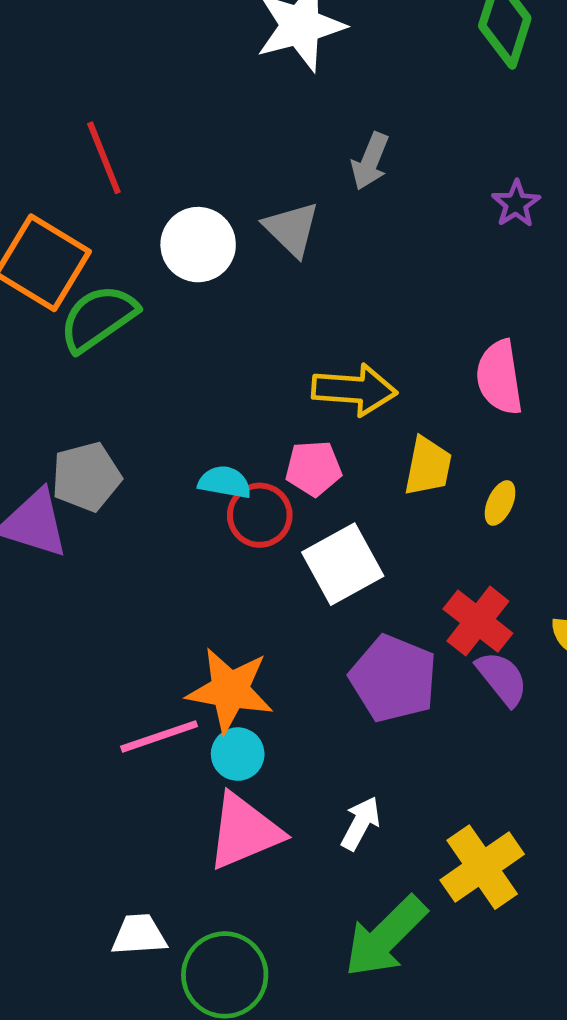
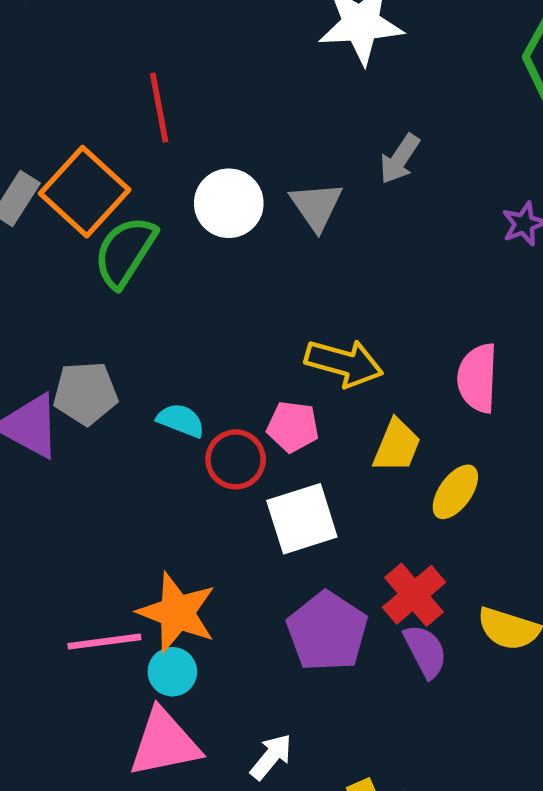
green semicircle: (98, 318) -> (125, 252), turned -34
cyan semicircle: (225, 482) -> (181, 420), moved
yellow ellipse: (500, 503) -> (455, 492), size x1.4

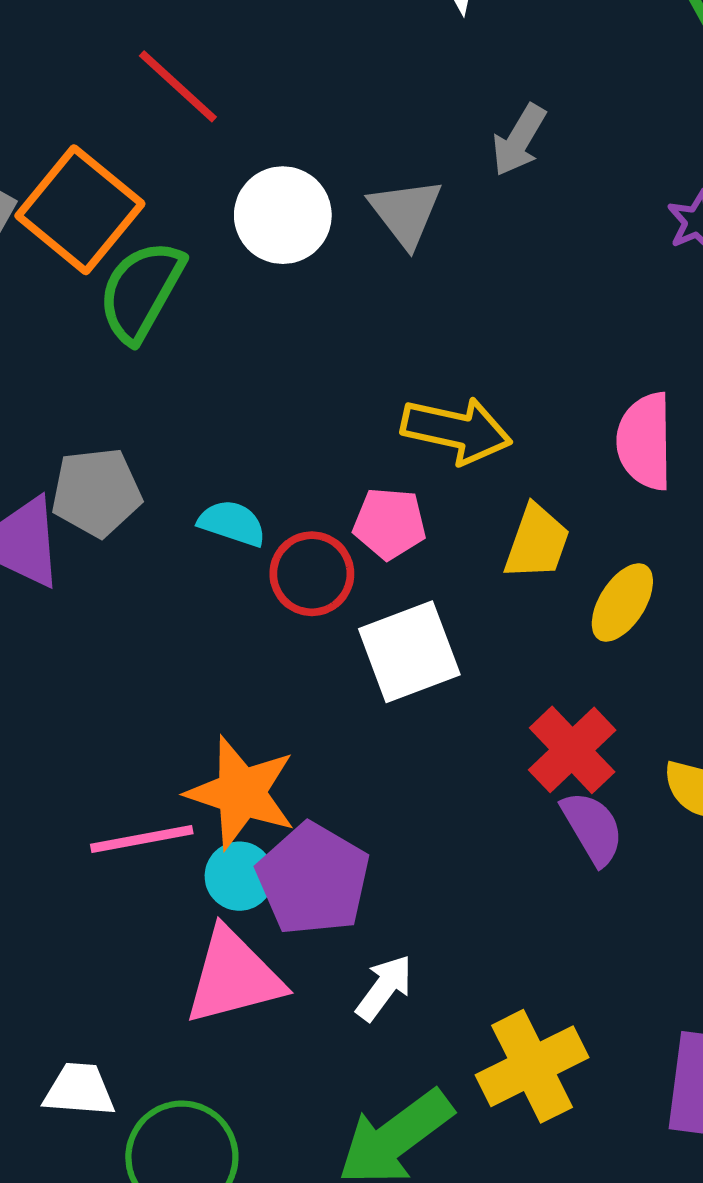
red line: (159, 108) -> (178, 86), turned -34
purple pentagon: (327, 631) -> (313, 879), moved

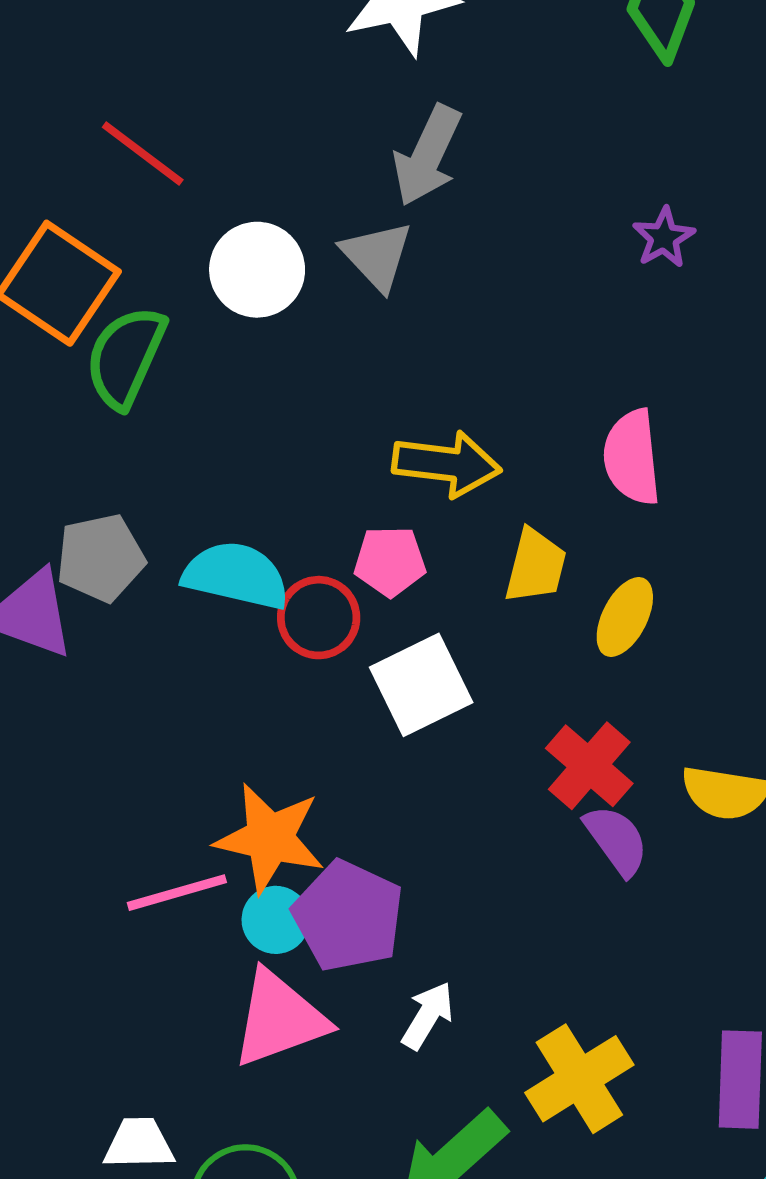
gray arrow: (519, 140) -> (427, 156), moved, size x1.4
cyan semicircle: (232, 523) -> (236, 575), size x1.6

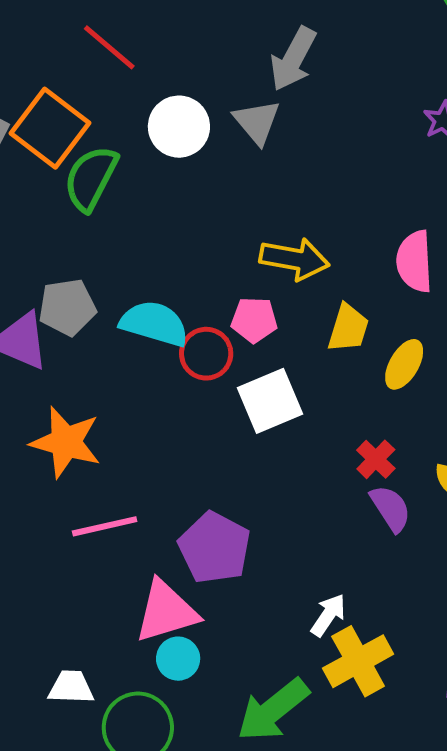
red cross: (589, 766) -> (376, 459), size x0.7
orange star: (270, 838) -> (66, 442), moved
cyan circle: (276, 920) -> (178, 659), moved
white arrow: (428, 1016) -> (328, 615), moved

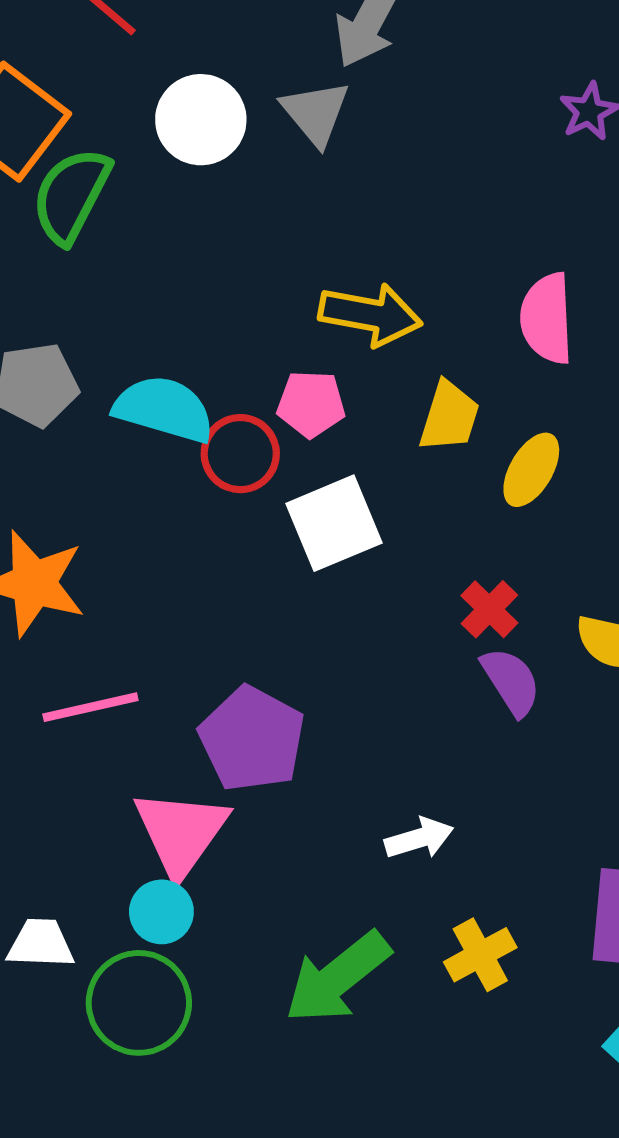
pink triangle: (166, 612) -> (181, 833), turned -38
white arrow: (328, 615) -> (419, 838), turned 39
cyan circle: (178, 659) -> (161, 912), moved
yellow cross: (358, 661) -> (480, 955), moved, size x0.7

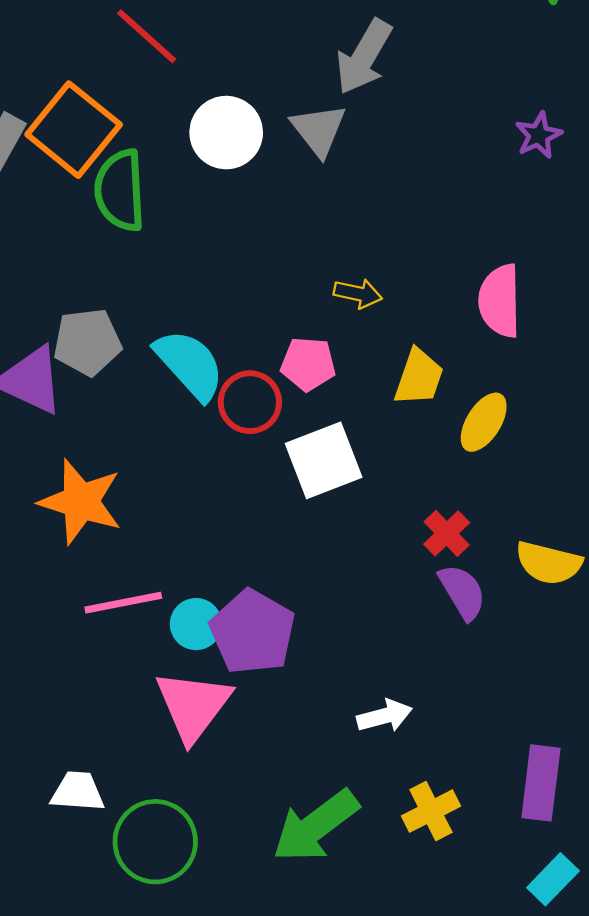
green semicircle: (71, 195) -> (120, 190), turned -32
yellow arrow: (370, 315) -> (358, 293), size x0.6
cyan semicircle: (164, 409) -> (190, 365), turned 30
cyan circle: (161, 912) -> (196, 624), moved

